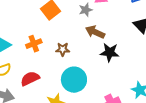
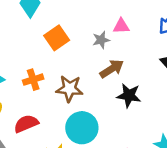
brown arrow: (95, 32) -> (112, 69), turned 120
brown star: (63, 49) -> (69, 89), size x1.5

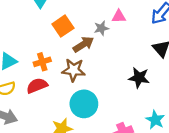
brown arrow: (112, 69) -> (83, 44), moved
black star: (129, 96) -> (139, 78), moved
red semicircle: (26, 124) -> (37, 86), moved

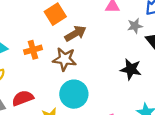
gray star: (101, 28) -> (135, 26), moved
red semicircle: (37, 86) -> (23, 98), moved

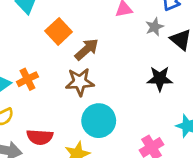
orange cross: (33, 50) -> (27, 79), moved
red semicircle: (23, 98) -> (40, 137), turned -145

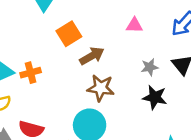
gray star: (154, 27) -> (150, 67), moved
brown star: (80, 82) -> (101, 88), moved

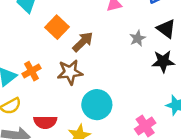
brown star: (101, 88) -> (70, 72), moved
black star: (155, 97) -> (163, 61), moved

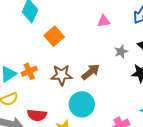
brown arrow: (83, 42) -> (91, 72), moved

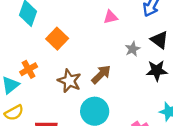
orange cross: (29, 71) -> (29, 69), moved
brown star: (62, 75) -> (69, 81), turned 30

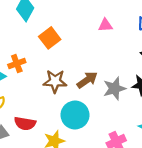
gray star: (133, 49) -> (114, 89), moved, size x1.5
brown star: (69, 81) -> (55, 81), turned -30

